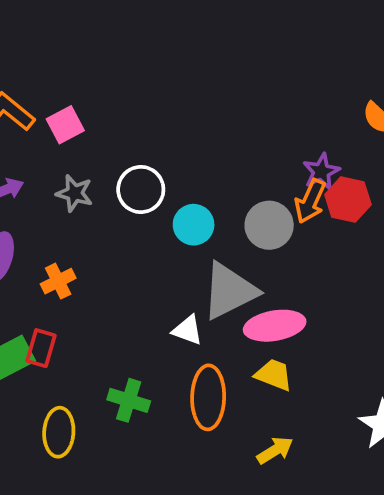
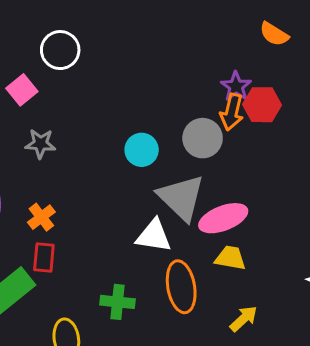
white circle: (141, 190) -> (60, 50), moved
gray triangle: (229, 291) -> (181, 197), turned -38
white triangle: (187, 330) -> (154, 236), size x1.4
red rectangle: (41, 348) -> (44, 257), moved

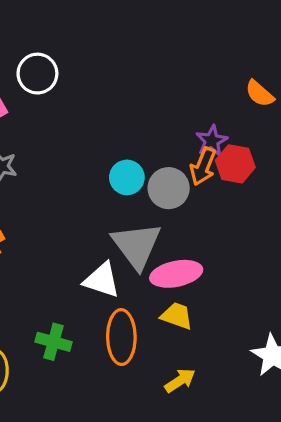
cyan circle: (142, 150) -> (127, 177), moved

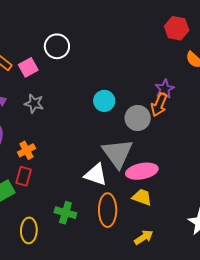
red hexagon: (235, 164) -> (177, 28), moved
cyan circle: (127, 177) -> (104, 101), moved

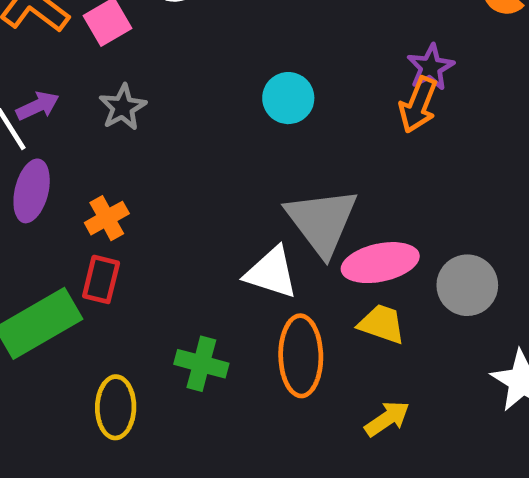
gray star: (34, 104) -> (123, 107), turned 30
gray circle: (138, 118) -> (467, 285), moved

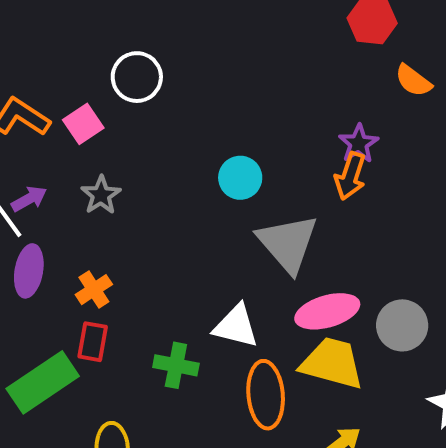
gray triangle: (322, 221) -> (288, 243), moved
yellow trapezoid: (382, 324) -> (332, 363), size x1.6
green cross: (201, 364) -> (176, 365), moved

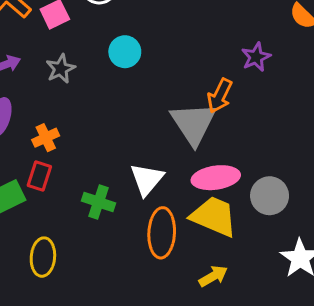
orange arrow: (350, 176) -> (220, 96), moved
cyan circle: (240, 178) -> (125, 52), moved
white triangle: (236, 326) -> (147, 179), turned 48

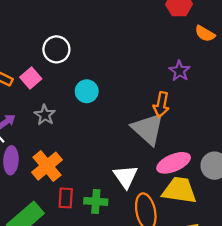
orange cross: (46, 138) -> (47, 166), size x1.6
red rectangle: (39, 176) -> (66, 198), moved

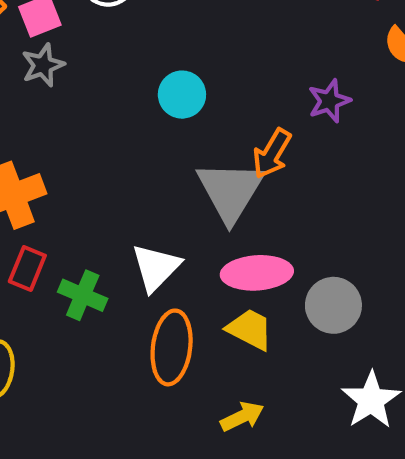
cyan circle: (87, 91) -> (182, 95), moved
gray star: (45, 115) -> (43, 65), moved
yellow trapezoid: (179, 190) -> (250, 329), size x0.7

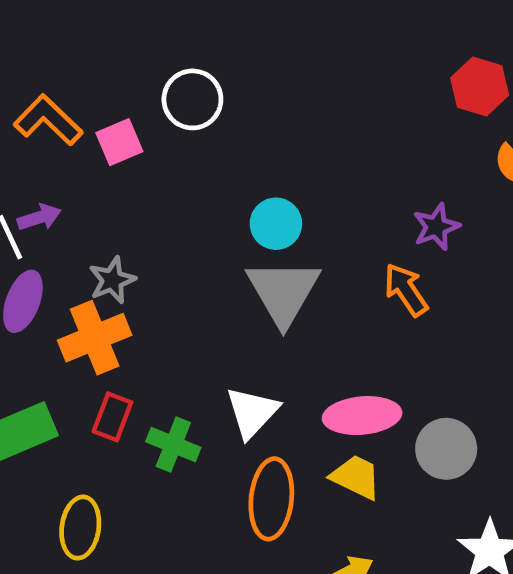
gray star: (43, 65) -> (112, 280), moved
orange arrow: (272, 154) -> (406, 290), moved, turned 117
gray triangle: (230, 191) -> (283, 292), moved

